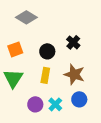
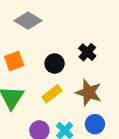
yellow rectangle: (45, 75) -> (52, 94), turned 42

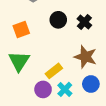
black circle: (55, 64) -> (58, 20), moved
yellow rectangle: (52, 94) -> (54, 71), moved

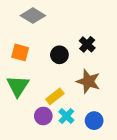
black circle: (58, 20) -> (59, 55), moved
orange square: (21, 30) -> (20, 52), turned 35
blue circle: (91, 84) -> (94, 121), moved

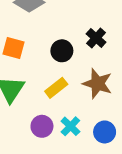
yellow rectangle: (55, 96) -> (56, 88), moved

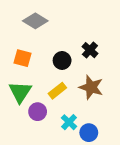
purple circle: (42, 126) -> (38, 112), moved
blue circle: (105, 132) -> (89, 133), moved

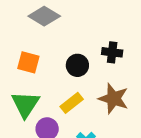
black cross: (90, 50) -> (112, 52), turned -35

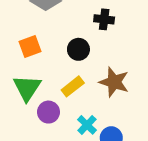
black cross: (112, 52) -> (104, 19), moved
orange square: (28, 62) -> (30, 46), turned -35

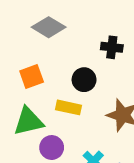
yellow rectangle: (73, 86) -> (69, 107), moved, turned 50
green triangle: (27, 88) -> (29, 121), turned 44

